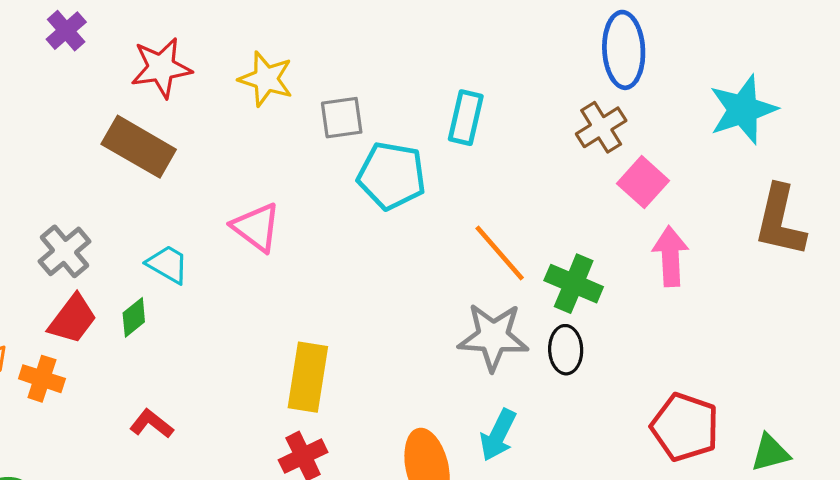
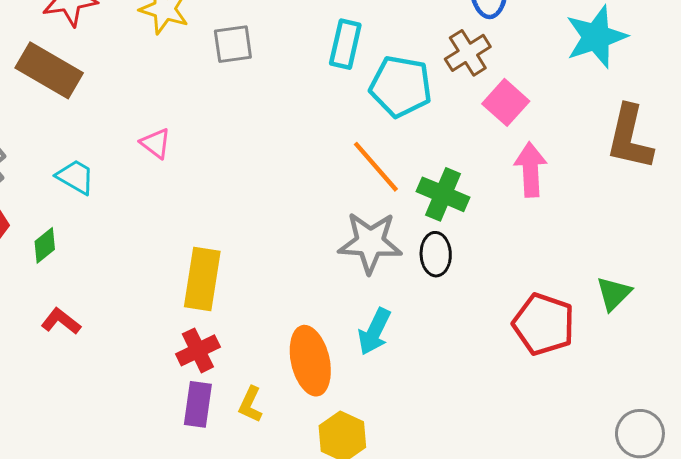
cyan pentagon: (392, 176) -> (401, 86), moved
pink triangle: (256, 227) -> (156, 143), size x0.7
green diamond: (134, 317) -> (45, 245), moved
green triangle: (770, 453) -> (614, 294), moved, turned -30

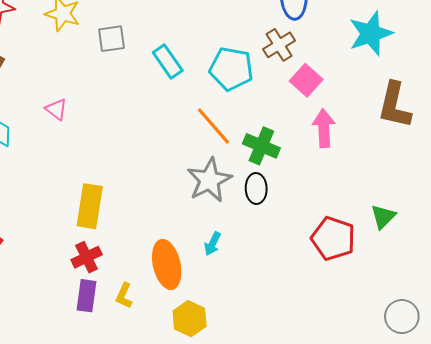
cyan rectangle: (345, 44) -> (168, 62), moved, turned -48
gray star: (370, 243) -> (209, 180), turned -30
cyan arrow: (374, 331) -> (212, 244), size x0.7

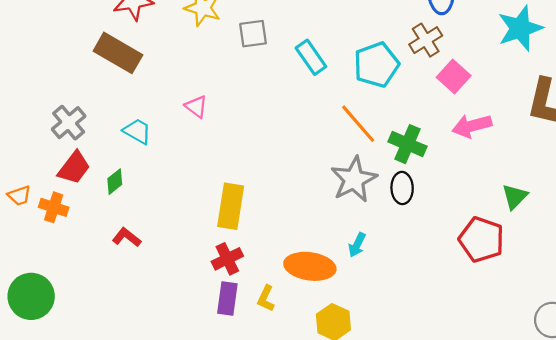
cyan pentagon: (231, 69) -> (376, 65), turned -30
pink arrow: (324, 128) -> (472, 126), turned -102
green triangle: (383, 217) -> (515, 197), moved
orange ellipse: (167, 264) -> (310, 266), turned -69

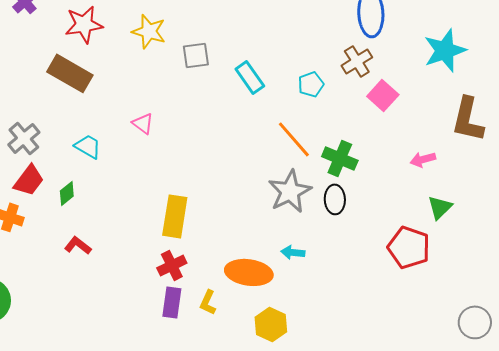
cyan pentagon: (376, 65) -> (311, 84), size x0.6
pink arrow: (472, 126) -> (423, 159), moved, size x0.7
cyan arrow: (357, 245) -> (293, 252), turned 70

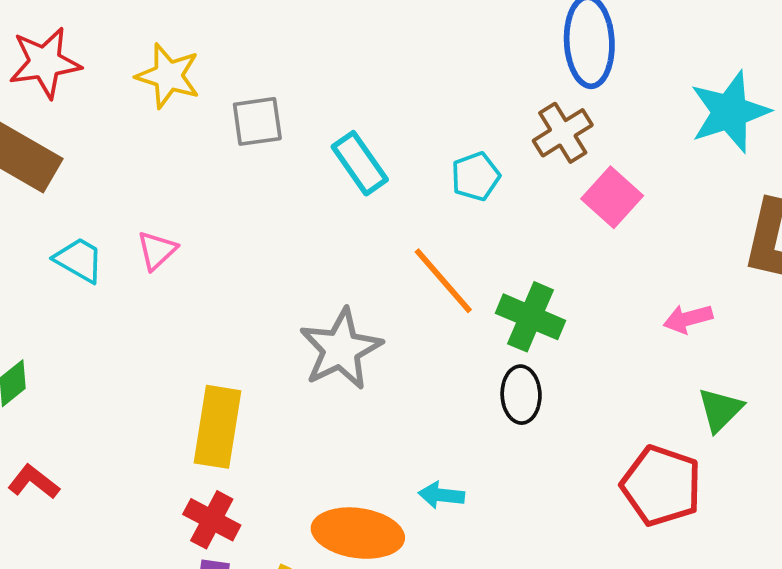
pink triangle: (143, 123) -> (157, 250), turned 40
cyan trapezoid: (88, 146) -> (79, 260), moved
gray star: (290, 191) -> (341, 349), moved
red cross: (172, 265) -> (212, 520), turned -36

